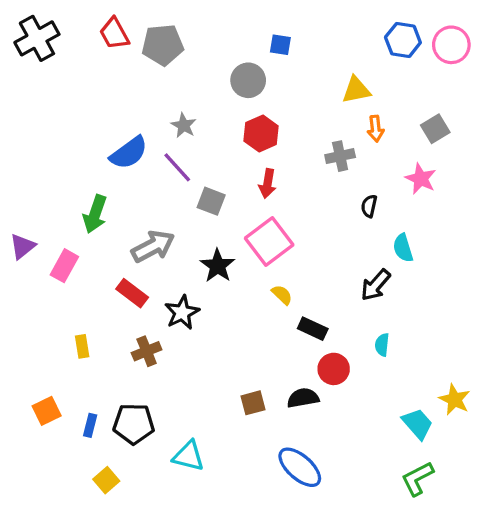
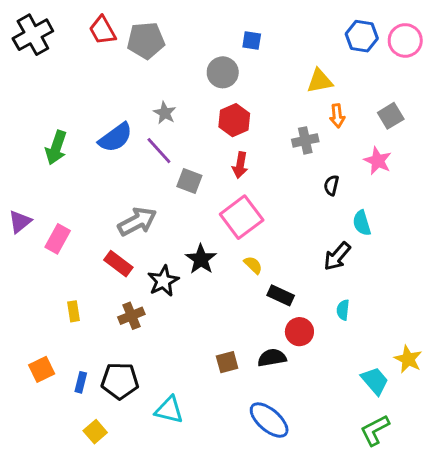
green arrow: (95, 214) -> (56, 148), moved
black star: (218, 266) -> (201, 259), moved

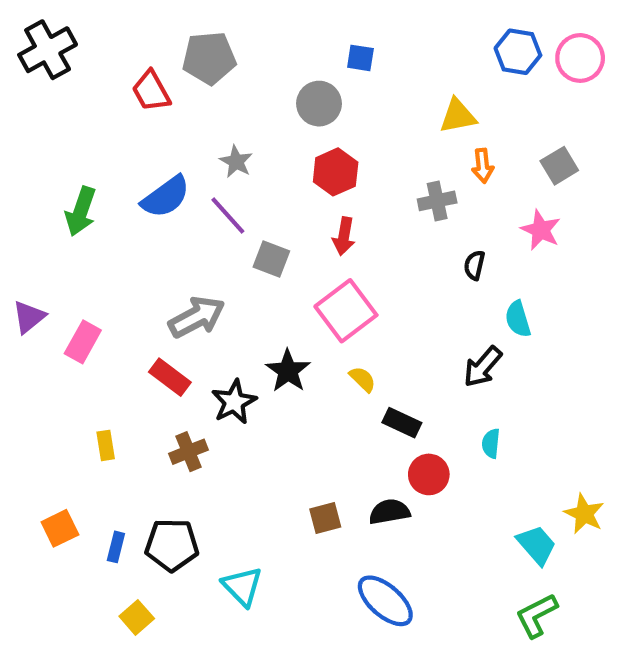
red trapezoid: (102, 30) -> (151, 91), moved
cyan triangle: (169, 410) -> (242, 586), turned 32

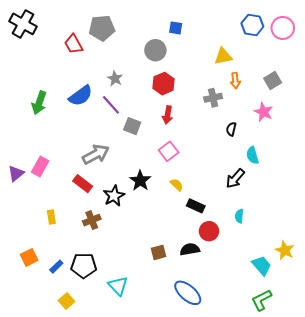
black cross: (48, 50) -> (23, 24), turned -32
pink square: (346, 311) -> (169, 151), size x0.7
purple triangle: (29, 317) -> (16, 174), moved
blue rectangle: (116, 547) -> (56, 267), turned 32

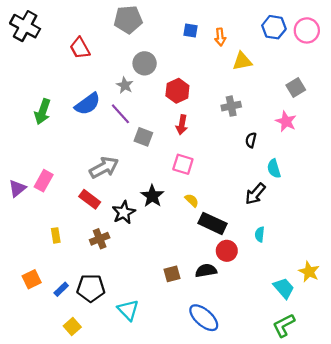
gray pentagon: (102, 28) -> (128, 19), moved
gray circle: (155, 50) -> (145, 63), moved
orange arrow: (235, 81) -> (220, 37), moved
pink square: (169, 151) -> (183, 164), turned -36
black rectangle: (196, 206) -> (213, 223), size x1.4

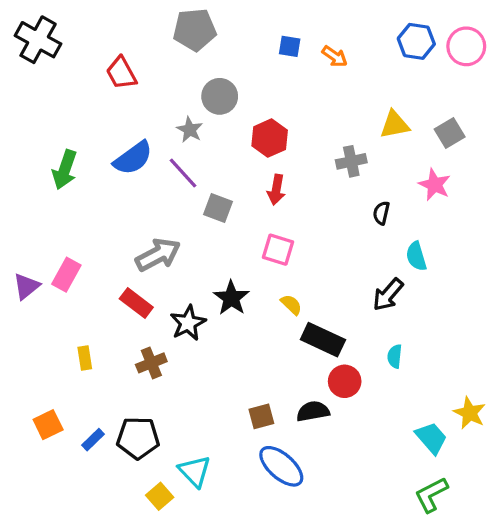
orange arrow: (220, 37) -> (335, 56), turned -49
yellow triangle: (242, 61) -> (395, 125), moved
blue ellipse: (204, 318) -> (281, 466), moved
yellow square: (72, 326) -> (160, 496), moved

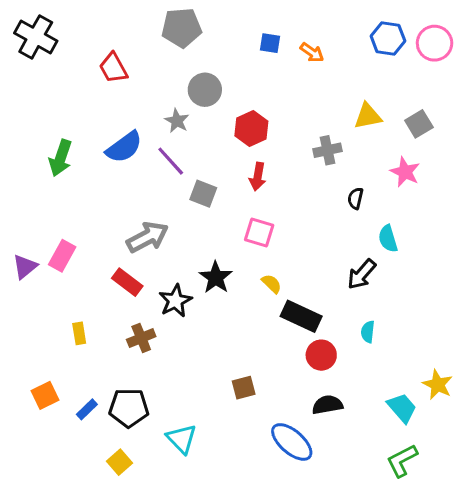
black semicircle: (313, 411) -> (327, 405), moved
blue ellipse: (281, 466) -> (292, 442), moved
yellow square: (160, 496) -> (119, 462), moved

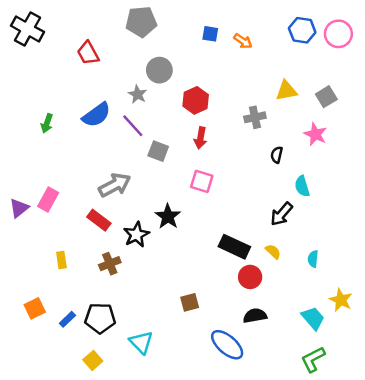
green arrow: (61, 158) -> (47, 123), size x0.7
yellow semicircle: (272, 284) -> (273, 252), moved
cyan semicircle: (368, 332) -> (313, 259), moved

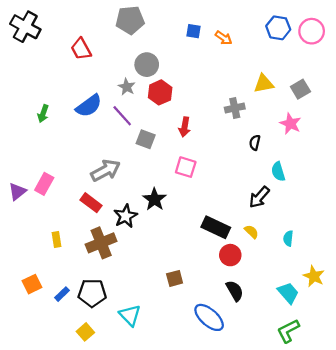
red hexagon: (196, 100) -> (160, 92), moved
brown cross: (110, 264) -> (101, 243), size x1.5
black semicircle: (255, 316) -> (235, 291), turned 70

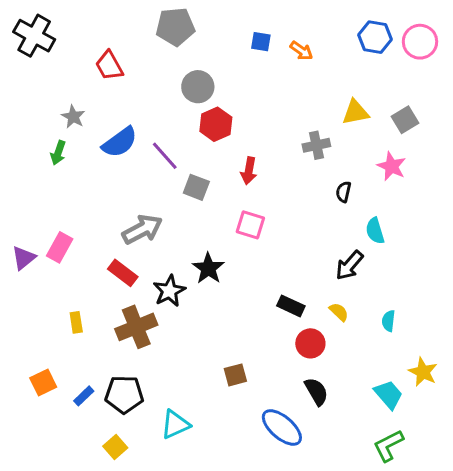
gray star: (127, 87) -> (73, 117), moved
black rectangle: (216, 227) -> (291, 306), size x0.7
cyan triangle: (130, 315) -> (175, 424), turned 50

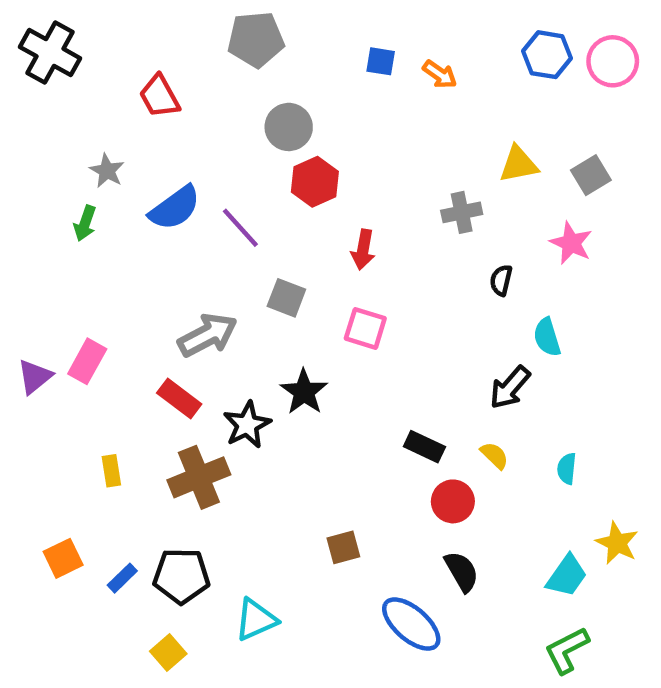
gray square: (196, 187) -> (286, 298), moved
cyan trapezoid: (388, 394) -> (567, 576), turned 76

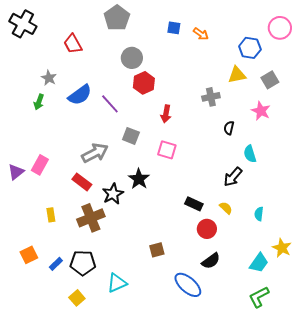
gray pentagon: (256, 39) -> (117, 18), turned -30
blue hexagon: (547, 55) -> (250, 48), moved
black semicircle: (462, 571) -> (211, 261), turned 84

